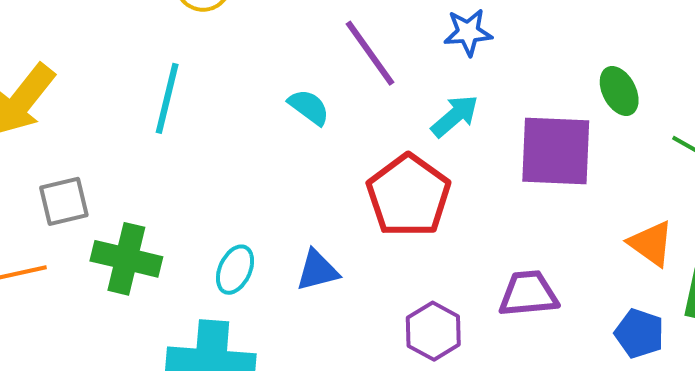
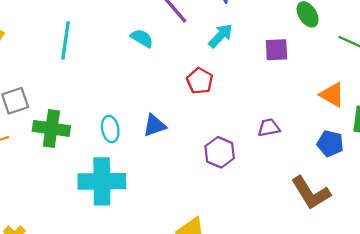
purple square: (556, 151) -> (276, 50), size x0.6
red pentagon: (409, 196) -> (200, 81), size x0.6
cyan ellipse: (235, 270) -> (110, 129), turned -30
purple trapezoid: (528, 294) -> (269, 128), size x0.7

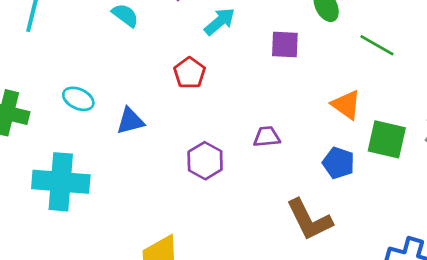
cyan ellipse: (110, 129) -> (78, 99), moved, turned -60

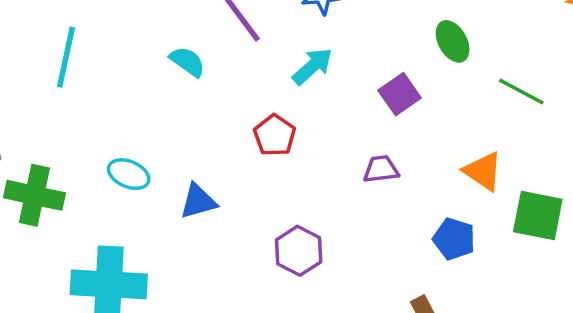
purple square: (285, 44) -> (400, 94), turned -36
purple trapezoid: (267, 137) -> (381, 169), moved
blue pentagon: (338, 163) -> (454, 239), moved

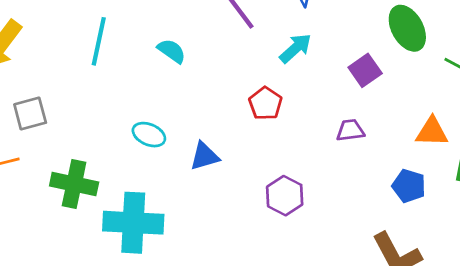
green ellipse: (453, 41) -> (407, 28), size x1.4
cyan semicircle: (187, 62) -> (172, 51), moved
orange triangle: (483, 171) -> (432, 132), turned -32
green cross: (34, 195) -> (74, 184), moved

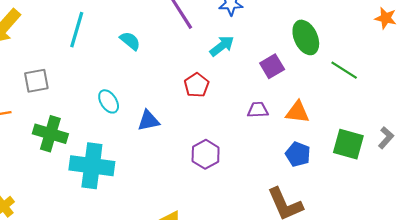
gray square: (30, 114) -> (36, 81), moved
orange triangle: (432, 132) -> (297, 112), moved
cyan ellipse: (149, 135) -> (109, 101), turned 30

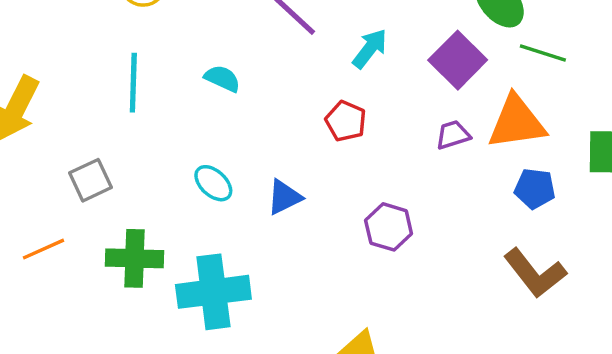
purple square: (272, 66) -> (458, 60), size x1.4
green line: (344, 70) -> (543, 53), moved
orange triangle: (297, 112) -> (517, 122), size x1.5

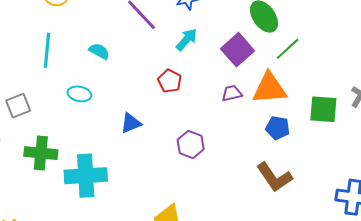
green line: (543, 53) -> (288, 49), turned -64
cyan ellipse: (213, 183) -> (79, 94), moved, turned -35

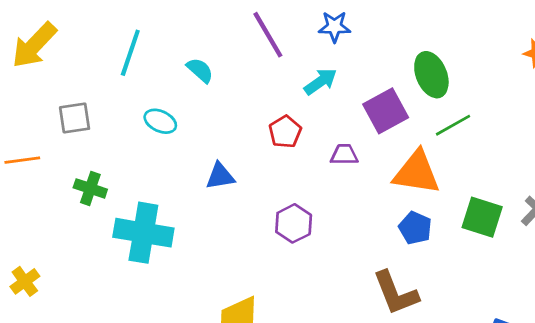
purple trapezoid: (232, 93) -> (344, 155), moved
green cross: (41, 153) -> (90, 188), size x0.7

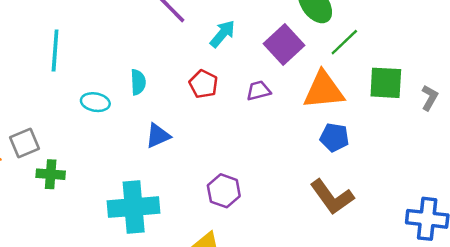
cyan semicircle: (200, 70) -> (138, 82), moved, turned 60
gray square: (75, 118) -> (24, 143), moved
green square: (482, 217) -> (386, 83), moved
purple hexagon: (294, 223) -> (224, 191), moved
cyan cross: (143, 233) -> (134, 207), moved

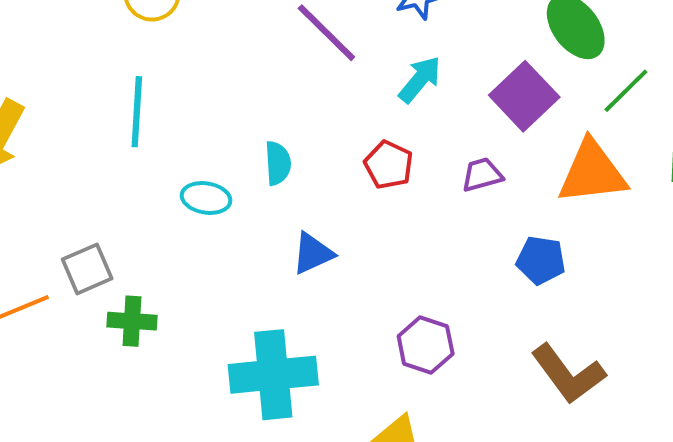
blue pentagon: (334, 137) -> (541, 260), moved
brown L-shape: (332, 197) -> (568, 374), moved

